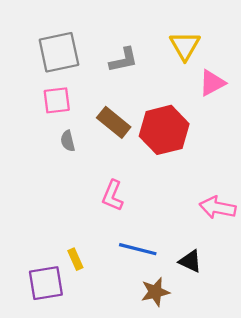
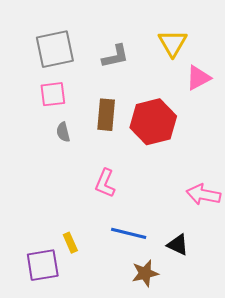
brown rectangle: (114, 122) -> (106, 115), turned 56

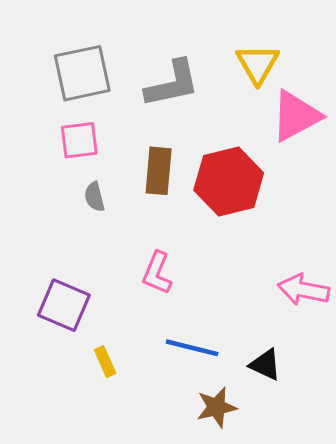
gray L-shape: (115, 56) -> (172, 84), size x1.4
pink triangle: (198, 78) -> (296, 116), size x1.4
purple square: (43, 265) -> (64, 305), moved, turned 32

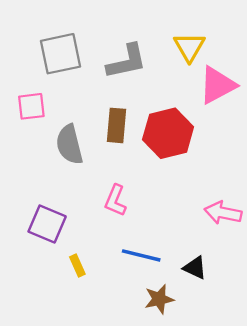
pink square: (79, 140) -> (31, 106), moved
gray semicircle: (94, 197) -> (69, 144), size x1.8

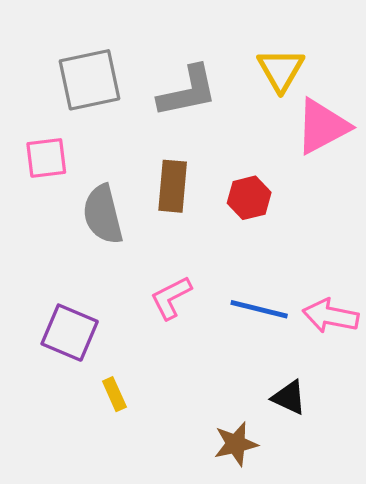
red hexagon: (168, 133) -> (249, 198), size x0.6
pink L-shape: (115, 200) -> (171, 298), turned 40
blue line: (141, 255) -> (259, 309), moved

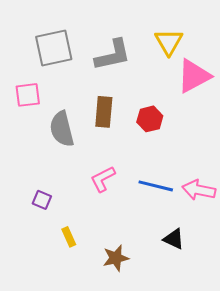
purple square: (70, 333) -> (42, 200), size x0.6
brown star: (236, 444) -> (116, 258), moved

